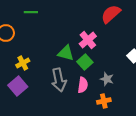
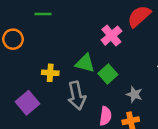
pink cross: (88, 40) -> (111, 36), moved
yellow cross: (23, 63) -> (50, 73), moved, turned 32
pink semicircle: (83, 85) -> (105, 116), moved

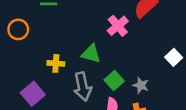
green square: (108, 74) -> (114, 80), moved

